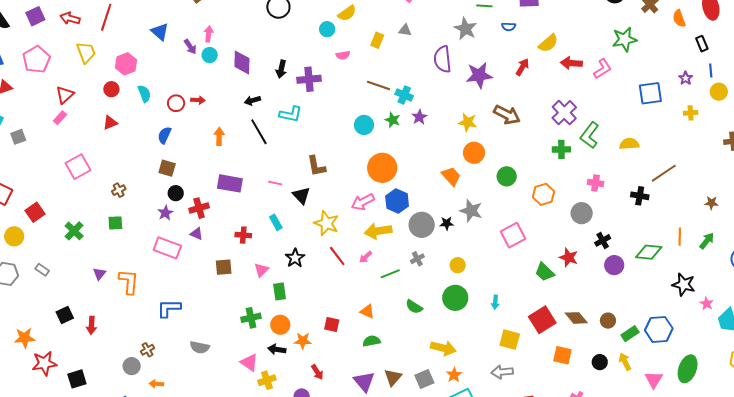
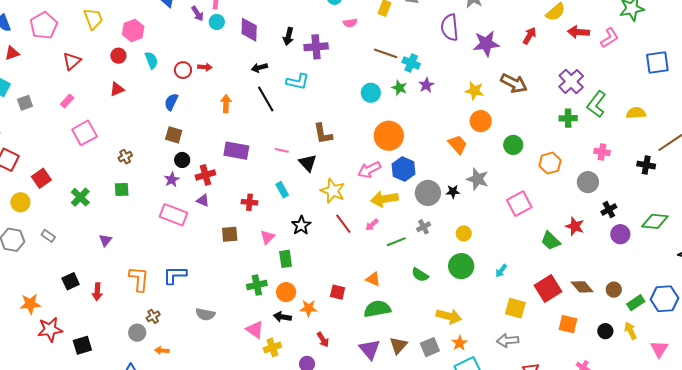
pink rectangle: (60, 118) -> (67, 101), moved
orange L-shape: (129, 282) -> (139, 279), moved
cyan arrow: (495, 302) -> (501, 271), turned 32
green semicircle: (372, 341) -> (377, 309), size x1.5

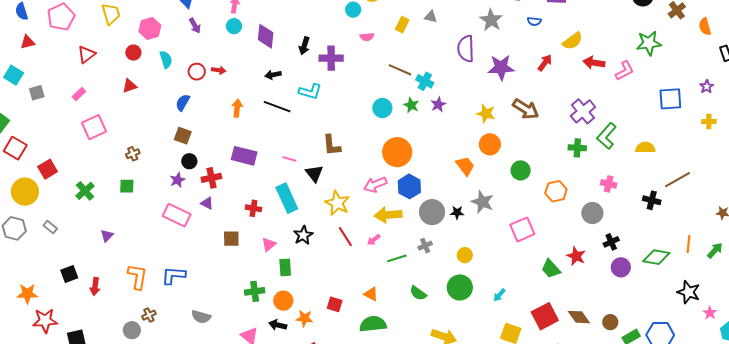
purple arrow: (197, 14) -> (195, 26), moved
black line: (266, 99) -> (277, 107), turned -44
cyan rectangle: (282, 190) -> (287, 198), size x1.8
yellow circle: (20, 202) -> (25, 192), size x1.4

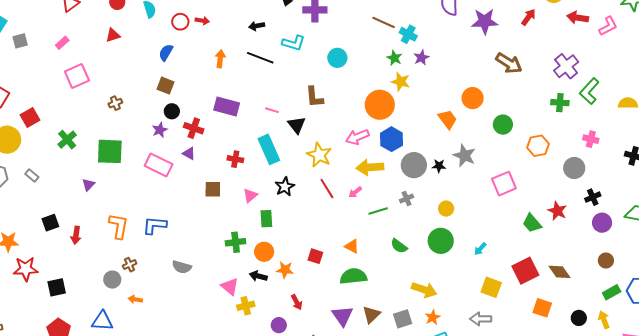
cyan circle: (382, 108) -> (337, 58), moved
yellow star: (486, 114) -> (401, 82), moved
red cross: (211, 178) -> (194, 128), turned 30
green square: (127, 186) -> (110, 151), moved, size x1.8
brown circle: (610, 322) -> (606, 261), moved

